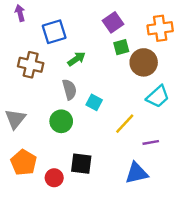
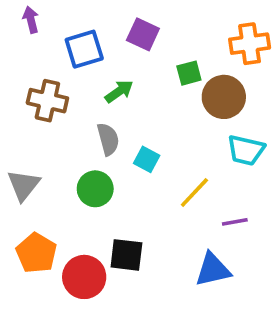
purple square: (113, 22) -> (143, 34), moved, turned -30
cyan trapezoid: (158, 97) -> (246, 150), turned 55
red circle: (54, 178) -> (84, 277), size x1.5

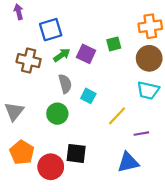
purple square: (143, 34) -> (86, 54), moved
green arrow: (119, 91) -> (62, 55), moved
brown circle: (224, 97) -> (149, 58), moved

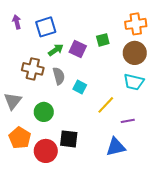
purple arrow: (19, 12) -> (17, 22), moved
brown cross: (29, 61) -> (33, 69), moved
green circle: (57, 114) -> (44, 112), moved

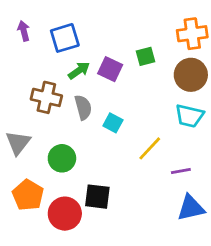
blue triangle: (116, 147) -> (191, 208), moved

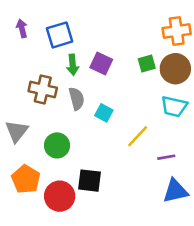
green square: (146, 56) -> (147, 64), moved
green arrow: (79, 71) -> (73, 65), turned 120

